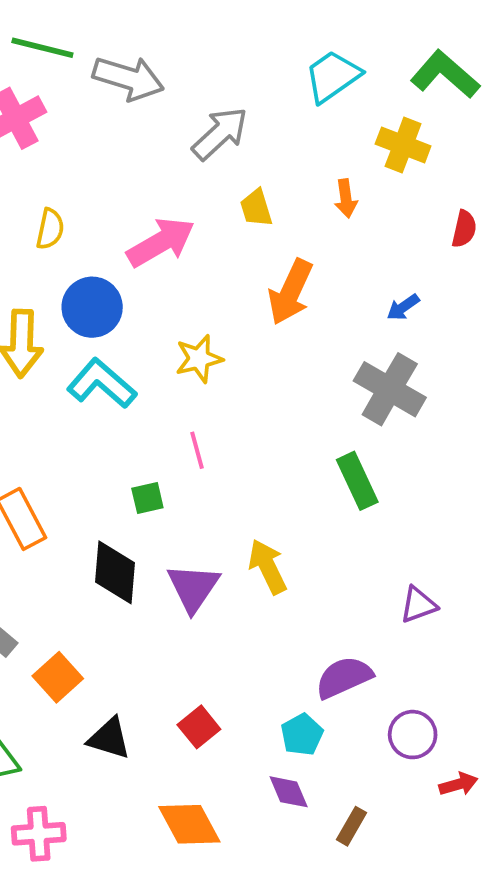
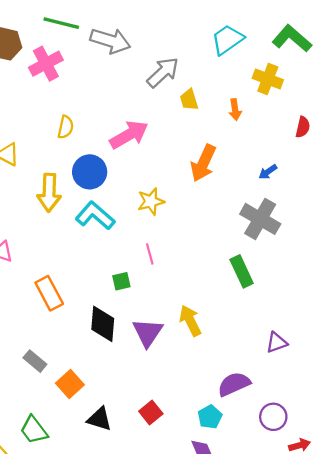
yellow trapezoid: (256, 208) -> (189, 100), moved

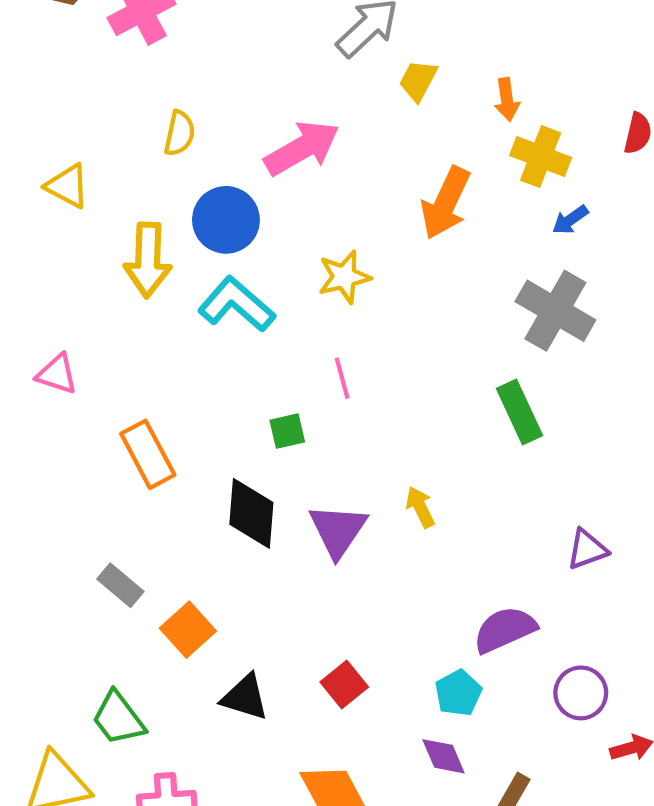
yellow cross: (268, 79) -> (541, 157), moved
yellow trapezoid: (189, 100) -> (418, 80), turned 45
yellow arrow: (190, 321) -> (420, 507), size x0.7

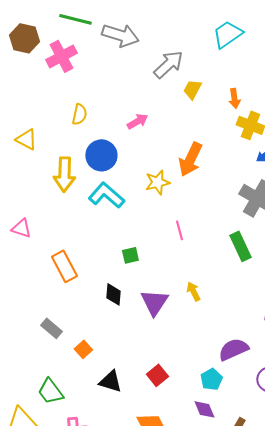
pink arrow: (302, 148) -> (137, 121), size x0.6
orange arrow: (446, 203) -> (190, 159), moved
pink line: (342, 378) -> (179, 230), moved
black diamond: (251, 513) -> (113, 294), size x0.7
orange square: (188, 630) -> (83, 349), size x0.7

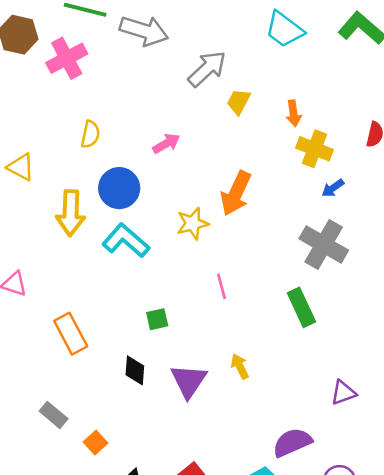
cyan trapezoid: (227, 34) -> (284, 29), turned -108

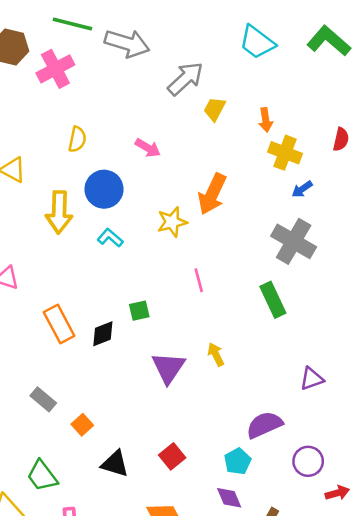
pink arrow: (166, 144) -> (148, 148), turned 60
cyan L-shape: (126, 241) -> (110, 238), size x0.6
black diamond: (135, 370) -> (103, 334), moved, turned 64

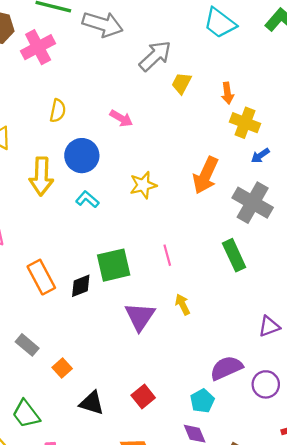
orange arrow: (212, 194) -> (206, 175), moved
pink line: (199, 280) -> (167, 255), moved
green square: (139, 311) -> (114, 265), size x1.8
purple circle: (308, 461) -> (266, 384), moved

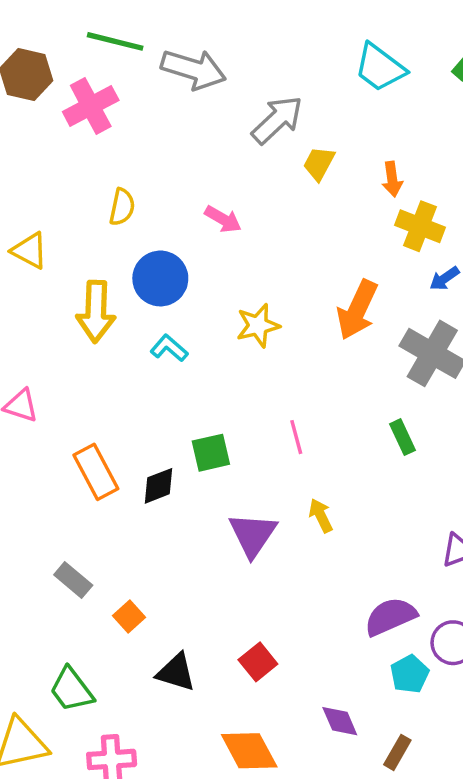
green rectangle: (234, 255) -> (403, 437), size x0.7
green square: (114, 265) -> (211, 453), size x0.7
cyan pentagon: (202, 401) -> (410, 674), moved

